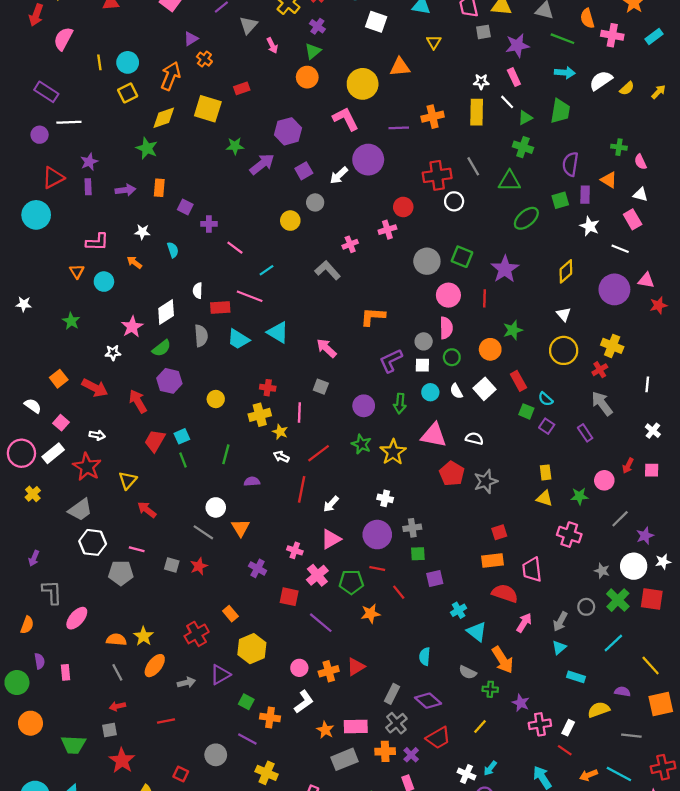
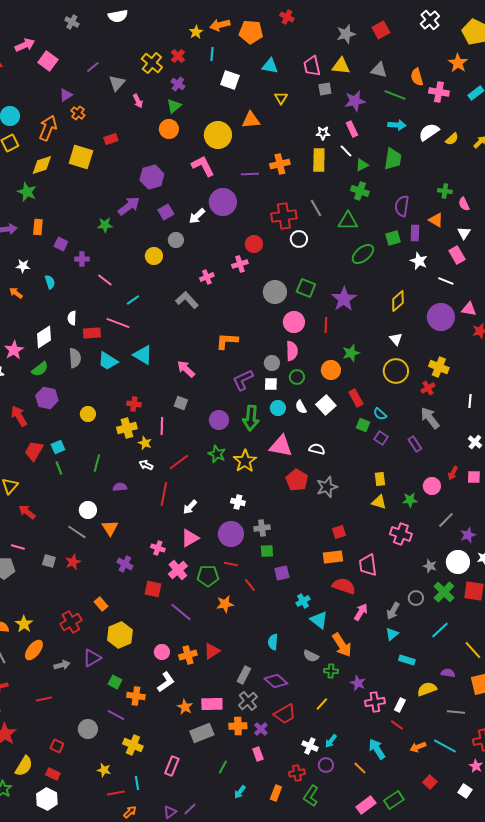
green star: (235, 146) -> (105, 225), moved
white triangle: (640, 195) -> (464, 233), turned 48
green arrow: (400, 404) -> (251, 418), size x1.4

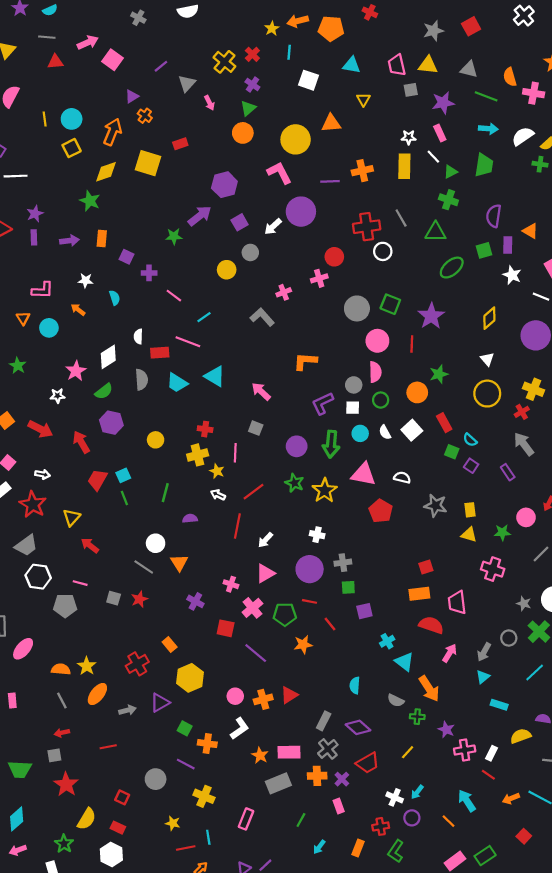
green cross: (445, 191) -> (540, 164), moved
gray star: (327, 487) -> (436, 506), moved, turned 30

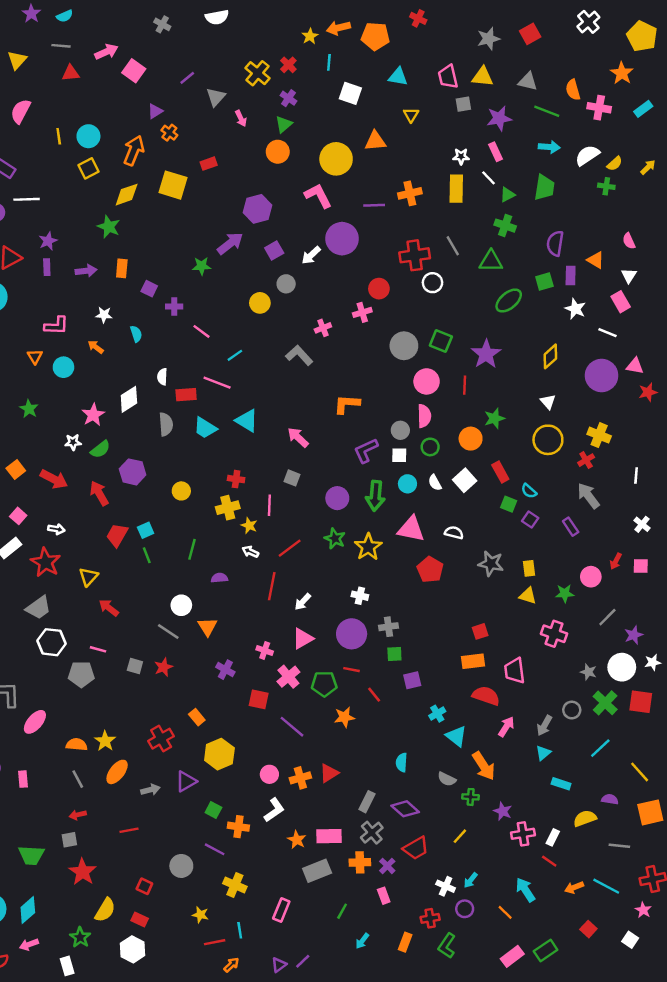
green semicircle: (104, 391) -> (100, 449), moved

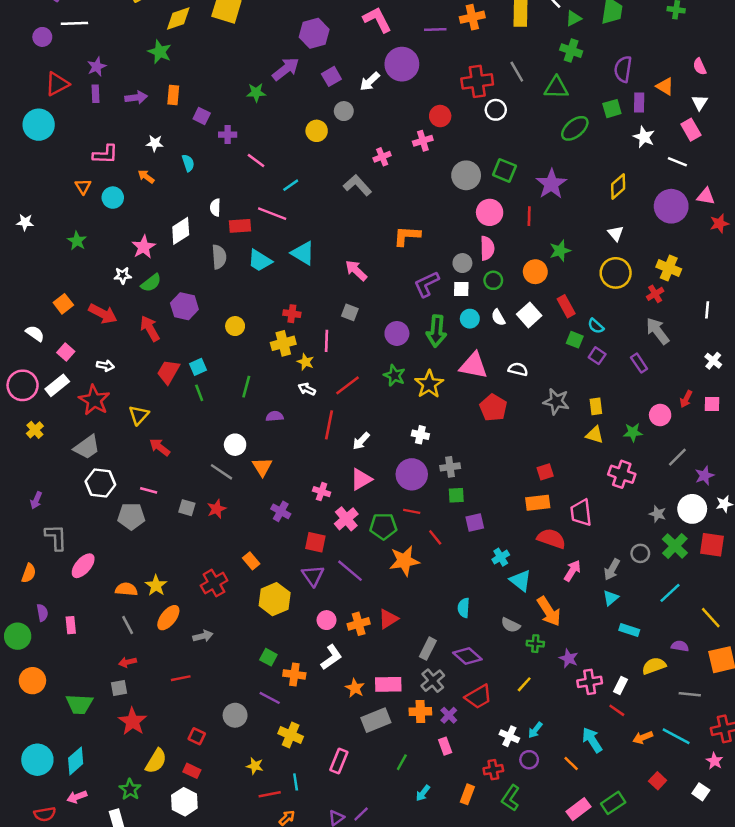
orange star: (344, 717) -> (404, 561), size x1.4
purple triangle: (186, 781) -> (313, 576), moved, turned -35

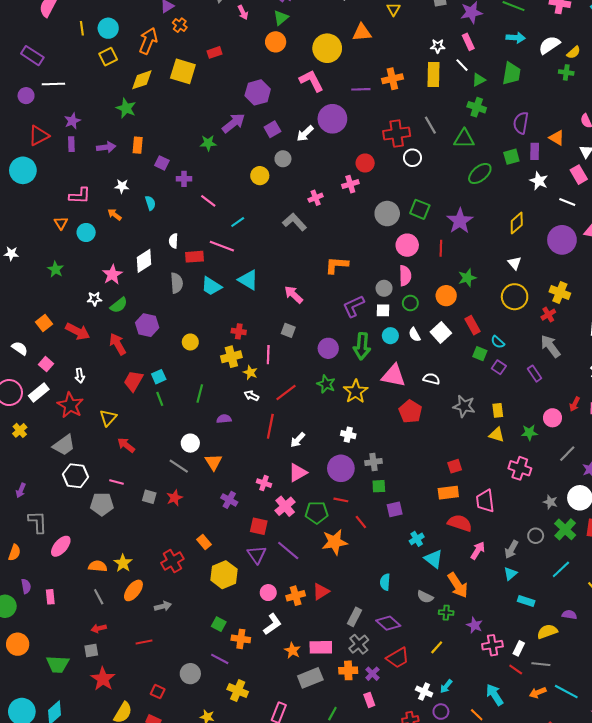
white arrow: (105, 366) -> (80, 376), turned 72
gray line: (690, 694) -> (541, 664), moved

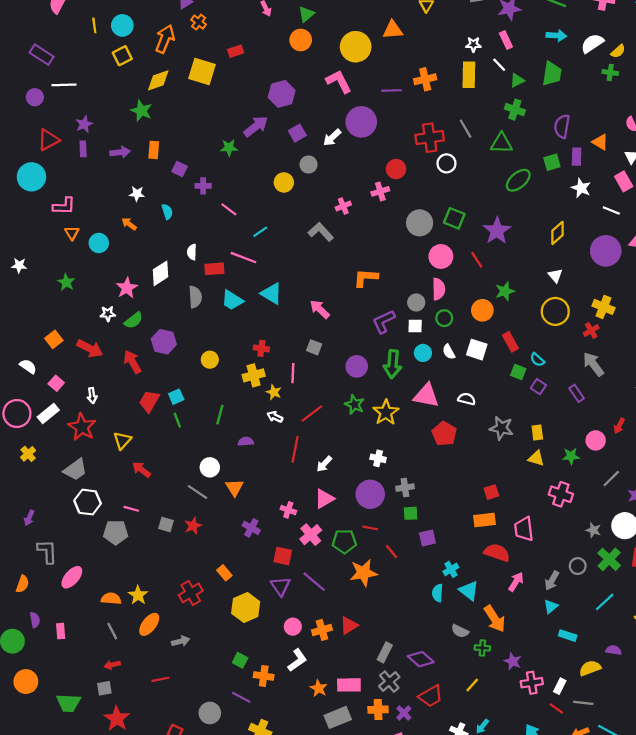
pink L-shape: (80, 196) -> (64, 206), moved
red line: (441, 248) -> (477, 260), turned -35
white square: (441, 333) -> (477, 350), turned -30
cyan semicircle: (385, 582) -> (437, 593), moved

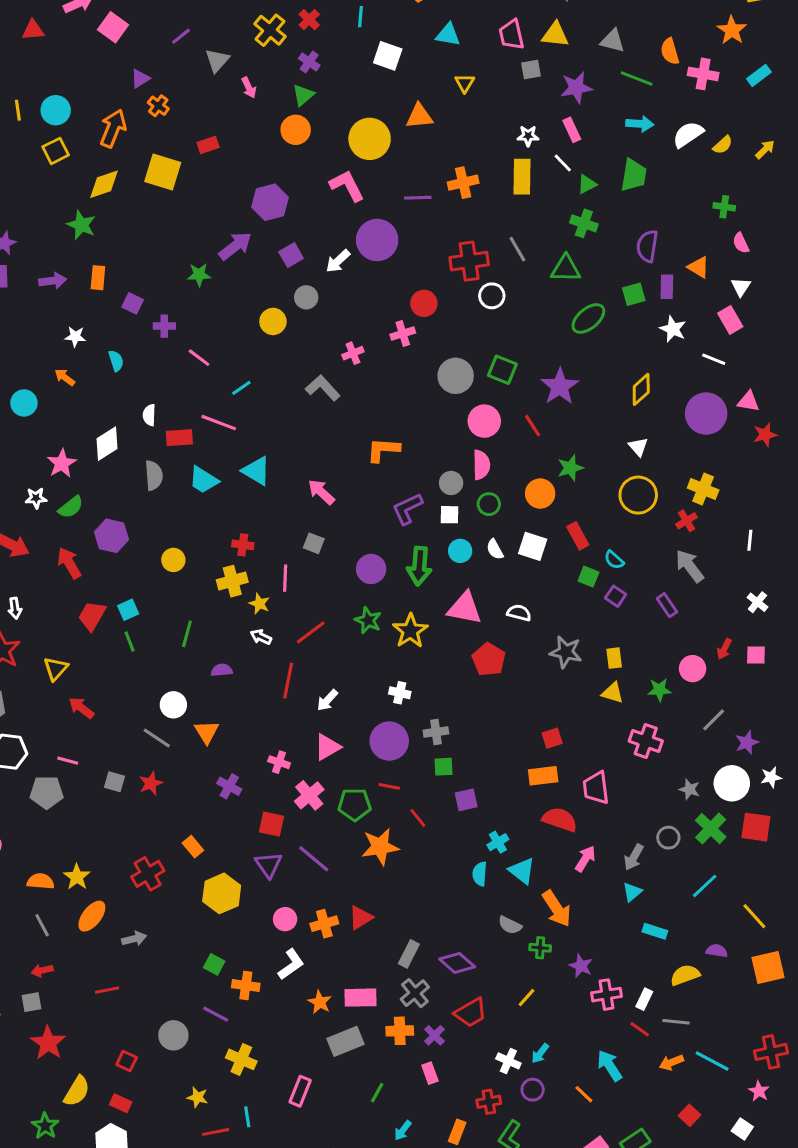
green cross: (610, 73) -> (724, 207), moved

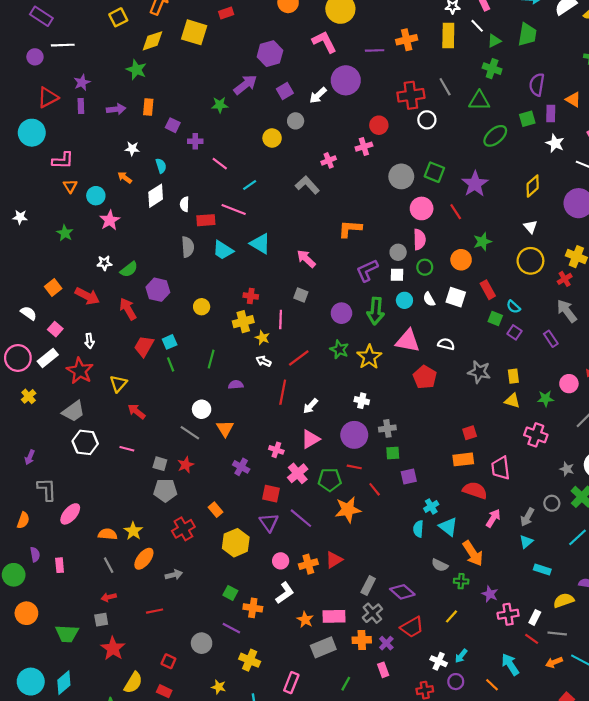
white diamond: (107, 444) -> (156, 196), moved
pink star: (62, 463) -> (110, 220), moved
gray pentagon: (47, 792) -> (165, 490), moved

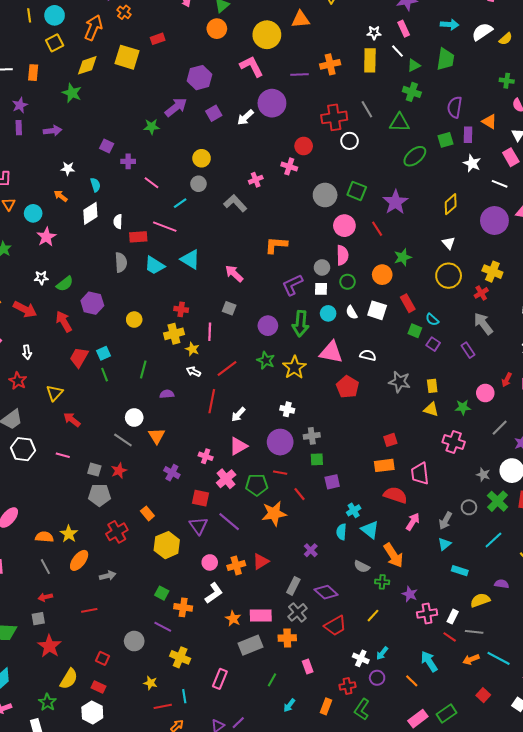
orange rectangle: (148, 107) -> (33, 73), moved
gray circle: (296, 121) -> (198, 184), moved
pink cross: (364, 147) -> (289, 166), turned 35
red star: (80, 371) -> (18, 381), size x0.7
purple cross: (386, 643) -> (311, 550), moved

